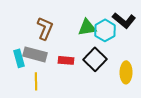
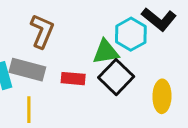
green triangle: (87, 27) -> (106, 52), moved

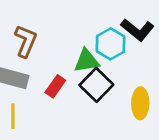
red rectangle: (73, 79) -> (55, 86), turned -60

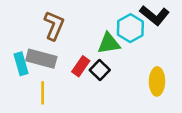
black square: (96, 85) -> (100, 70), moved, size x0.7

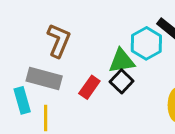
cyan rectangle: (21, 64) -> (22, 100), moved
black square: (100, 70) -> (122, 81), moved

